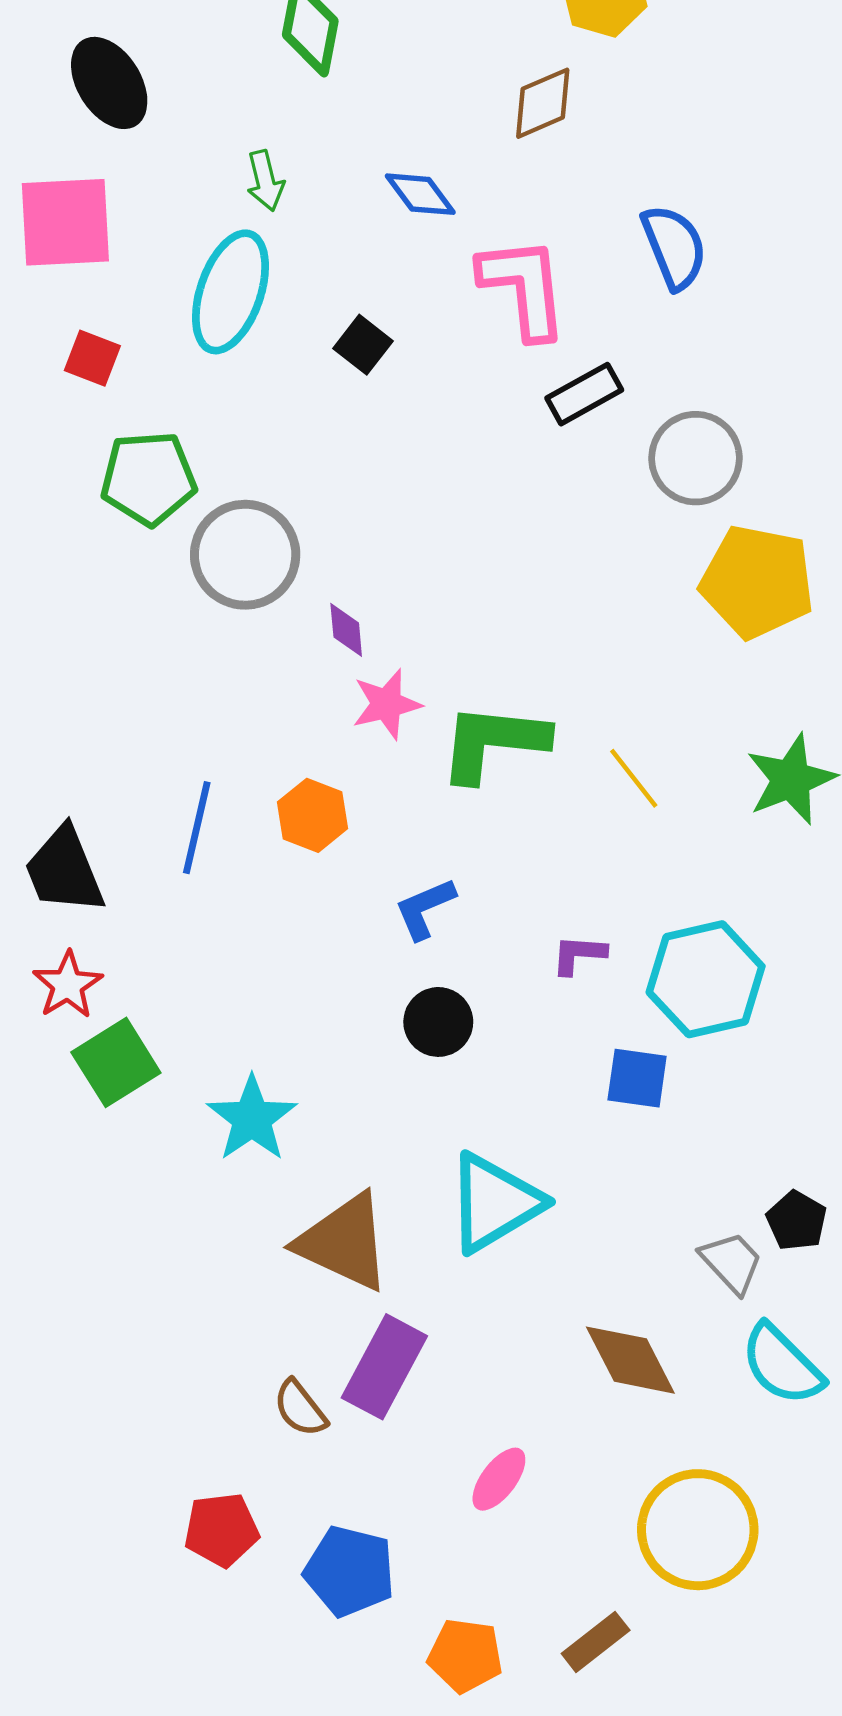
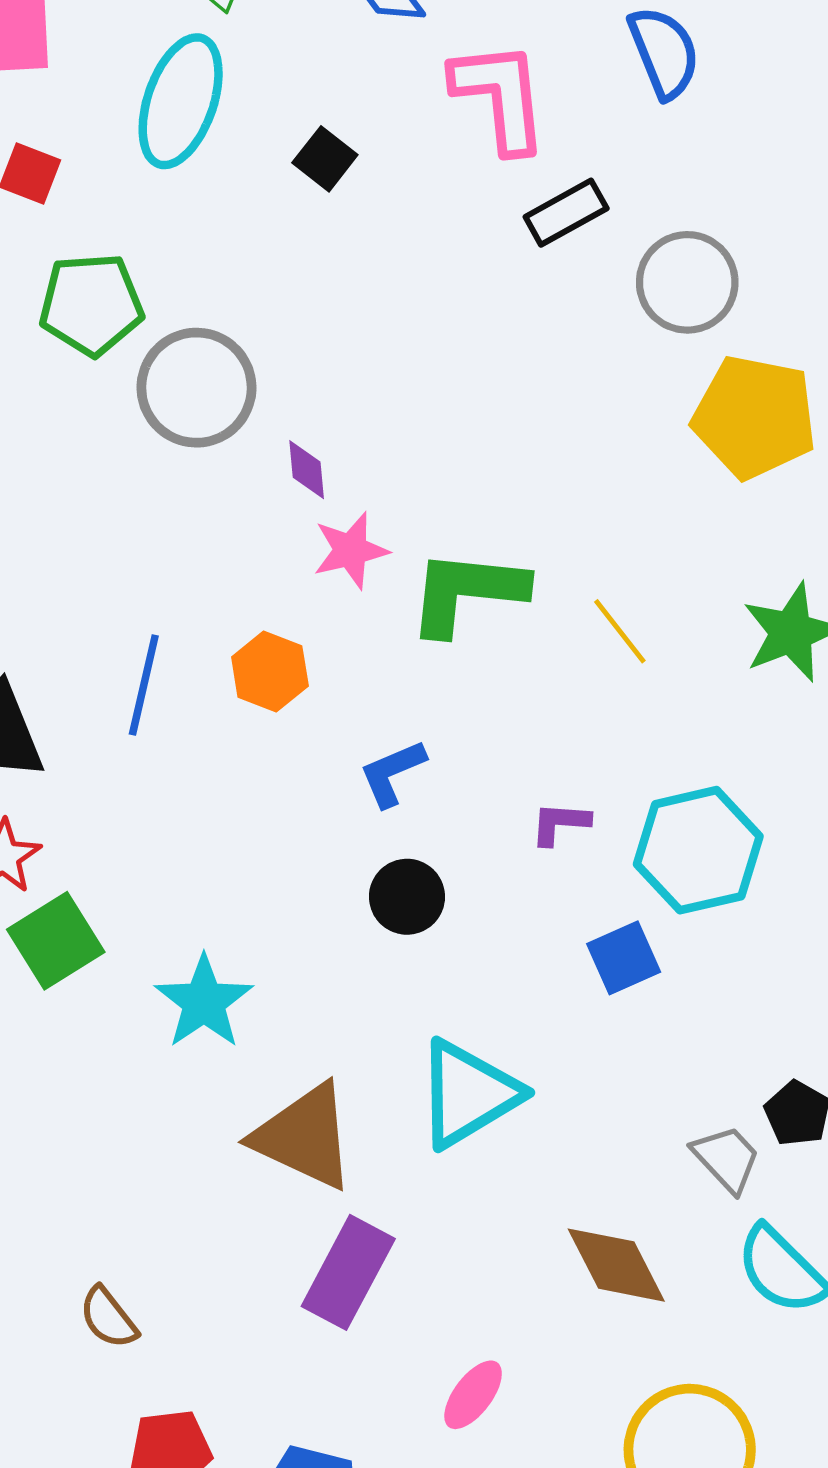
blue square: (637, 1078) -> (624, 958), turned -32
brown semicircle: (300, 1408) -> (108, 1318), moved

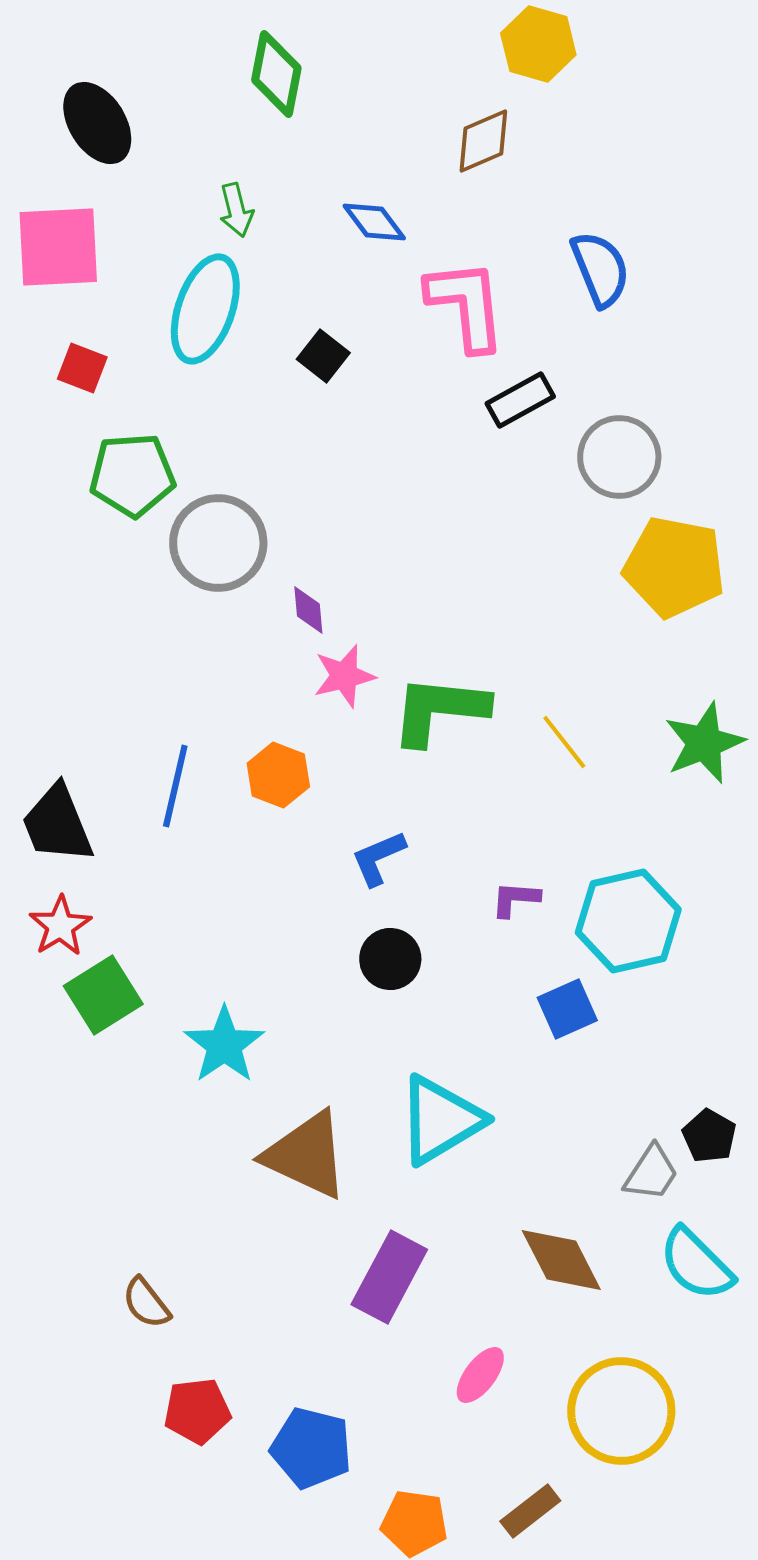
gray trapezoid: (726, 1159) -> (651, 1173), turned 76
purple rectangle: (348, 1272) -> (389, 1277), moved
pink ellipse: (473, 1395) -> (480, 1375), moved

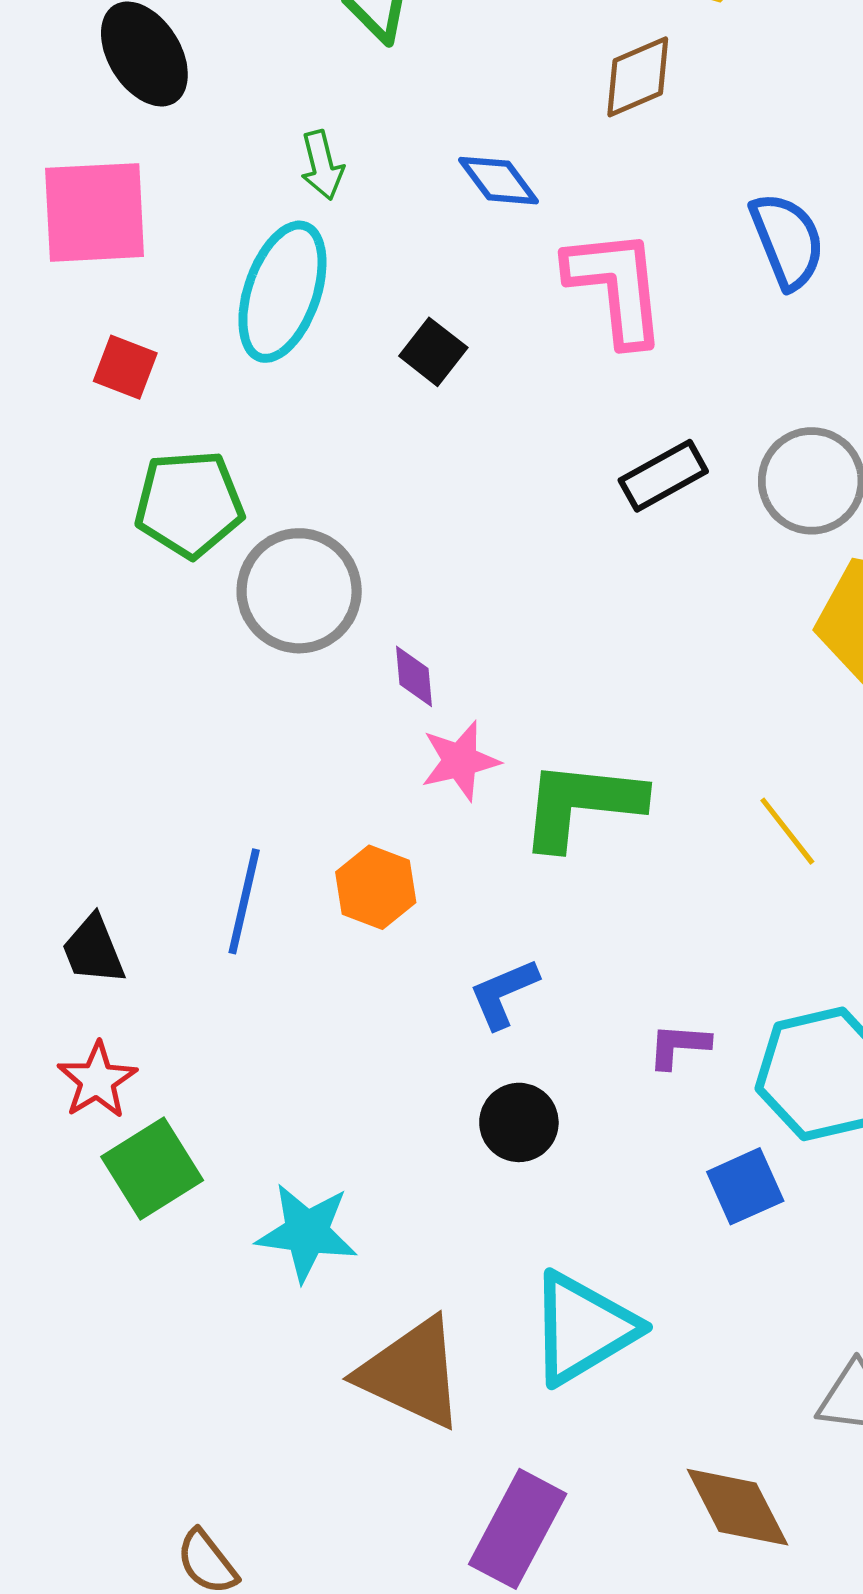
black rectangle: (520, 400) -> (663, 476), moved
yellow line: (564, 742) -> (787, 831), moved
black trapezoid: (57, 824) -> (93, 950), size x0.7
cyan star: (224, 1045) -> (307, 1232), turned -30

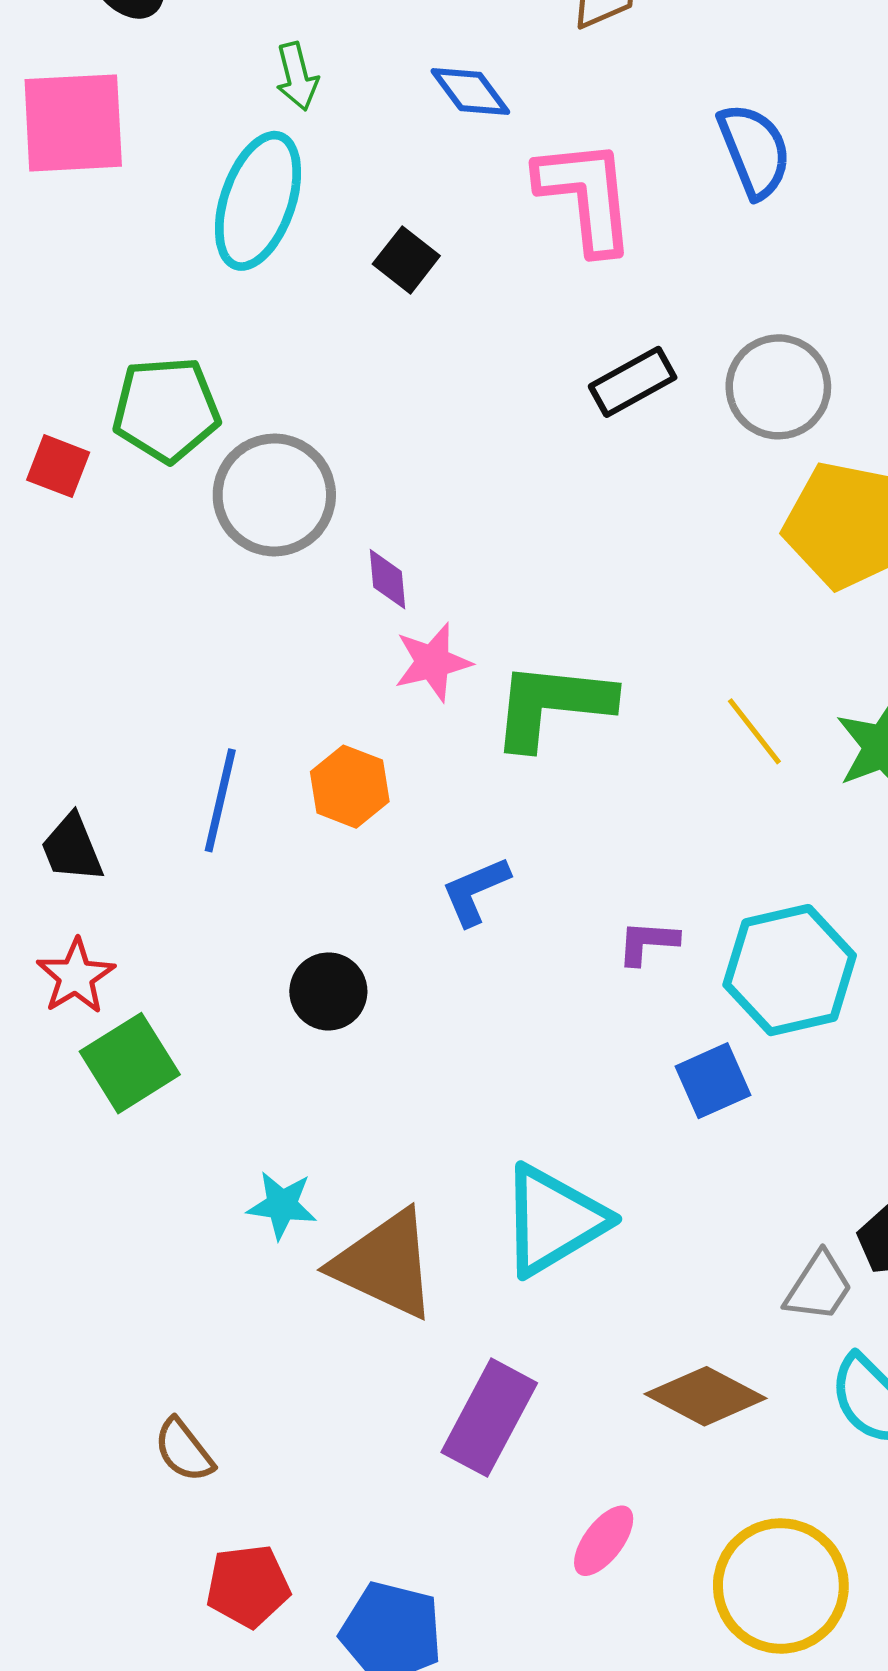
red square: (125, 367) -> (58, 466), moved
black circle: (519, 1122) -> (328, 991), moved
cyan star: (307, 1232) -> (282, 1205), moved, size x0.7
brown diamond: (737, 1507) -> (705, 1396), turned -35

